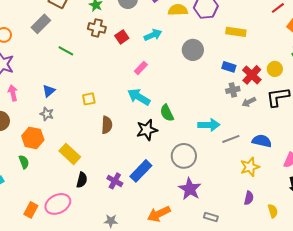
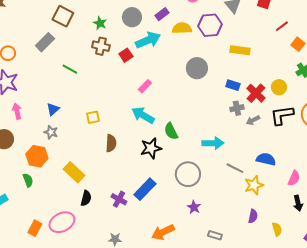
cyan arrow: (153, 35) -> (148, 40), moved, size x1.4
gray line: (231, 139) -> (235, 168), moved, turned 48
purple star: (190, 189) -> (194, 207), size x0.6

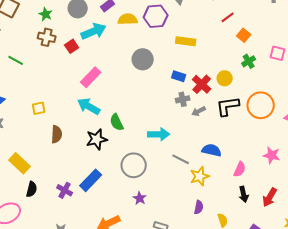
pink rectangle: (145, 86) -> (91, 77), size x1.5

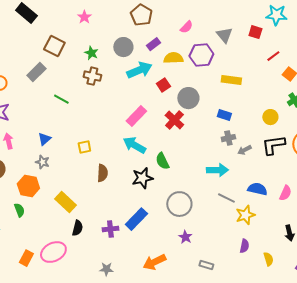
red square: (72, 46) -> (163, 85), moved
red cross: (202, 84) -> (174, 120), moved
cyan arrow: (159, 134) -> (217, 170), moved
pink semicircle: (240, 169) -> (285, 193), moved
purple cross: (65, 190) -> (110, 229), turned -35

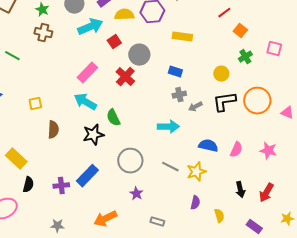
gray line: (226, 198) -> (170, 167), moved

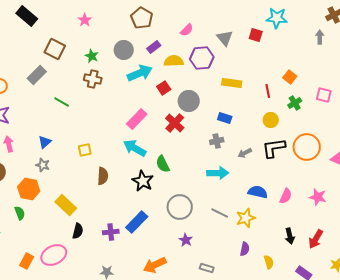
red line: (224, 13) -> (268, 91), moved, turned -64
gray cross: (179, 95) -> (217, 141), moved
black star: (93, 135) -> (143, 181), turned -30

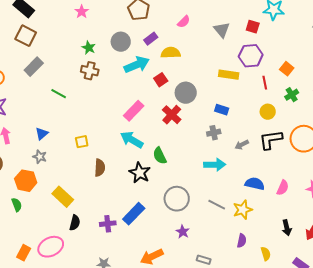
brown square: (55, 49) -> (26, 36), moved
purple hexagon: (202, 58) -> (251, 56), moved

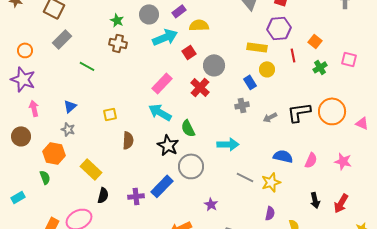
blue rectangle: (222, 110) -> (250, 82), turned 40
yellow circle: (268, 112) -> (267, 69), moved
cyan arrow: (215, 165) -> (228, 144), moved
gray circle: (177, 199) -> (191, 166), moved

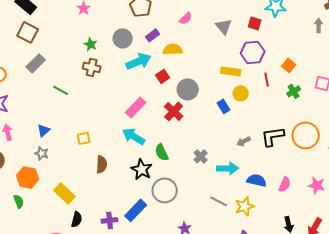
gray cross: (242, 105) -> (201, 156), moved, turned -32
cyan arrow: (228, 144) -> (228, 168), moved

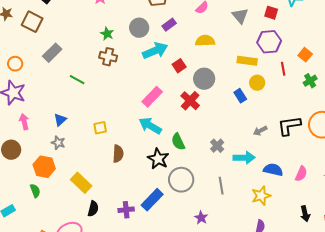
brown square: (28, 32) -> (32, 22), moved
yellow semicircle: (173, 49) -> (205, 41), moved
gray line: (219, 201) -> (221, 186), moved, turned 54

